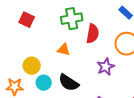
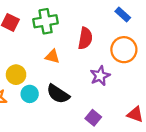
green cross: (72, 19) -> (46, 21), moved

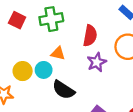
purple star: (100, 76) -> (97, 62), moved
cyan circle: (30, 94) -> (44, 70), moved

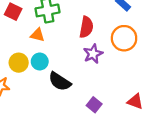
orange triangle: (58, 53) -> (37, 35), moved

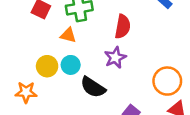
orange circle: (124, 38) -> (167, 81), moved
purple star: (93, 54) -> (115, 57), moved

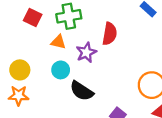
purple star: (115, 57) -> (86, 52), moved
yellow circle: (47, 66) -> (20, 70), moved

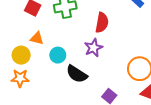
orange triangle: (58, 42) -> (37, 38), moved
purple star: (86, 52) -> (93, 48), moved

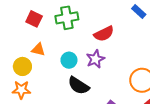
red semicircle: (102, 23) -> (104, 34), turned 54
cyan circle: (58, 55) -> (69, 60), moved

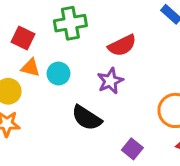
red square: (34, 19) -> (23, 38), moved
cyan circle: (69, 60) -> (58, 74), moved

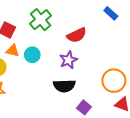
green cross: (70, 23) -> (41, 20), turned -30
black semicircle: (87, 118) -> (64, 86), moved, turned -35

